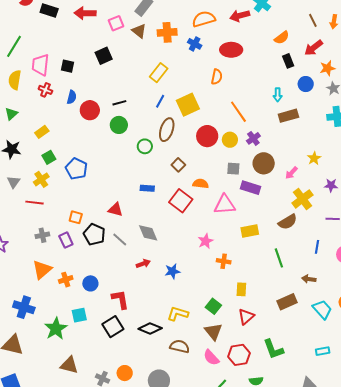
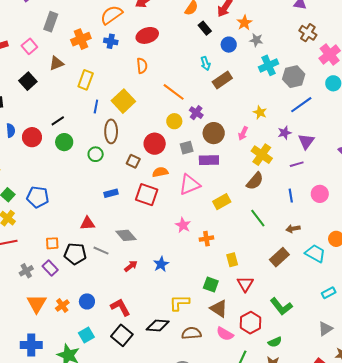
brown triangle: (139, 31) -> (56, 63), moved, turned -42
red circle: (207, 136) -> (155, 144), moved

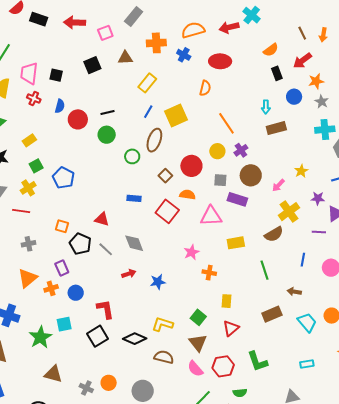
purple rectangle: (50, 268) -> (62, 268), moved

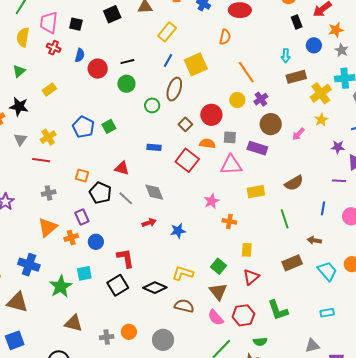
green square: (36, 166) -> (109, 126), moved
gray square: (220, 180) -> (230, 137), moved
yellow cross: (289, 212) -> (321, 93), moved
gray cross: (86, 388) -> (107, 337), turned -32

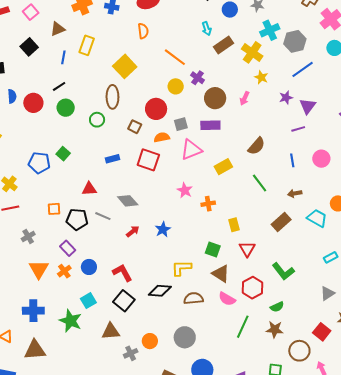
blue line: (168, 61) -> (63, 57), moved
brown triangle: (74, 323) -> (111, 331), moved

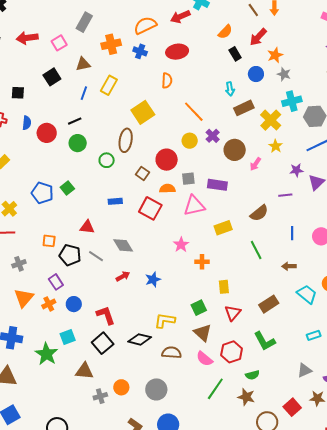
brown circle: (215, 98) -> (235, 150), moved
purple line: (298, 129) -> (285, 195), moved
brown rectangle: (281, 222) -> (269, 304), moved
green square: (213, 250) -> (199, 308), turned 35

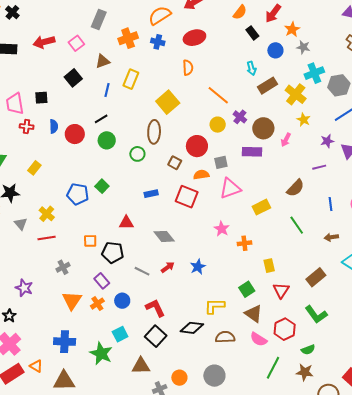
purple rectangle: (217, 185) -> (252, 152), moved
gray line: (96, 256) -> (142, 271), moved

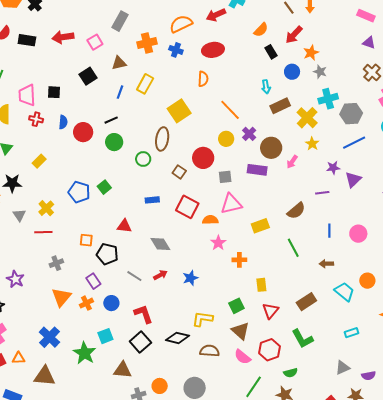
orange semicircle: (201, 175) -> (210, 220), moved
blue cross: (65, 342) -> (49, 337), turned 35
orange triangle: (36, 366) -> (19, 358), turned -40

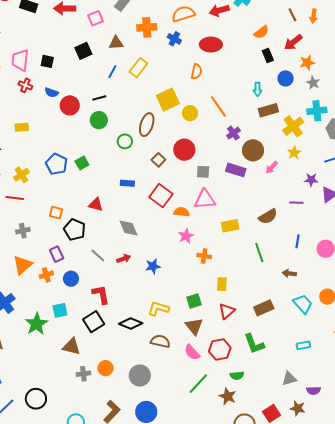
blue semicircle: (63, 122) -> (52, 92), turned 96
yellow circle: (226, 139) -> (190, 113), moved
yellow rectangle: (39, 161) -> (22, 127), turned 32

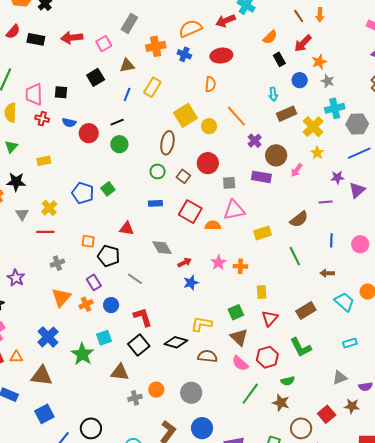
green circle: (125, 141) -> (158, 171), moved
pink star: (186, 236) -> (219, 263), moved
red arrow: (124, 259) -> (185, 262), moved

